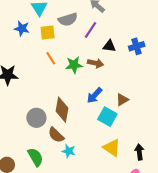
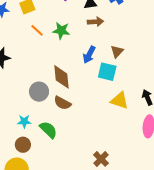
brown arrow: (95, 63) -> (95, 22), moved
green star: (74, 65) -> (61, 31), turned 30
cyan star: (69, 151) -> (24, 121), moved

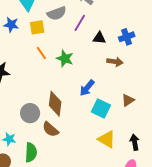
brown arrow: (95, 22) -> (115, 62), moved
brown triangle: (117, 51) -> (128, 100), moved
green semicircle: (48, 130) -> (31, 152), turned 36

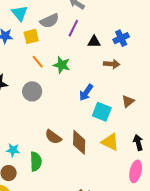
brown diamond: (55, 104) -> (79, 142), moved
gray circle: (30, 113) -> (32, 91), moved

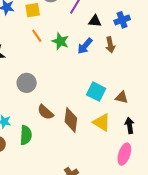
brown arrow: (112, 64) -> (110, 45), turned 70
gray circle: (32, 91) -> (27, 83), moved
blue arrow: (86, 92) -> (85, 46), moved
brown triangle: (128, 101) -> (122, 97), moved, turned 48

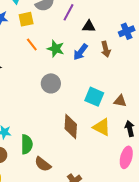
blue cross: (122, 20) -> (127, 31), moved
gray circle: (27, 83) -> (51, 83), moved
brown semicircle: (45, 112) -> (43, 164), moved

